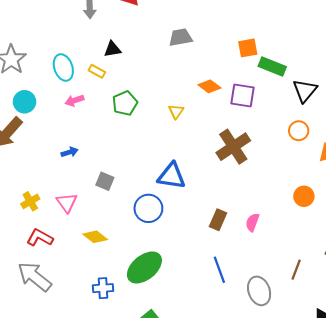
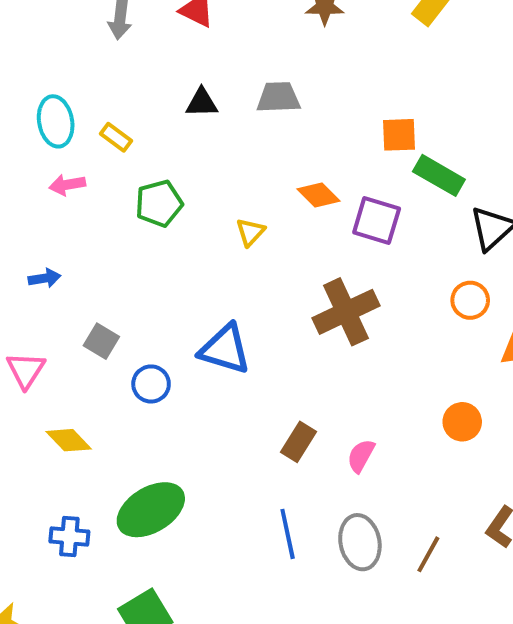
black triangle: (112, 49) -> (202, 103), moved
blue circle: (148, 208) -> (151, 384), moved, size x0.7
gray ellipse: (259, 291) -> (360, 542), moved

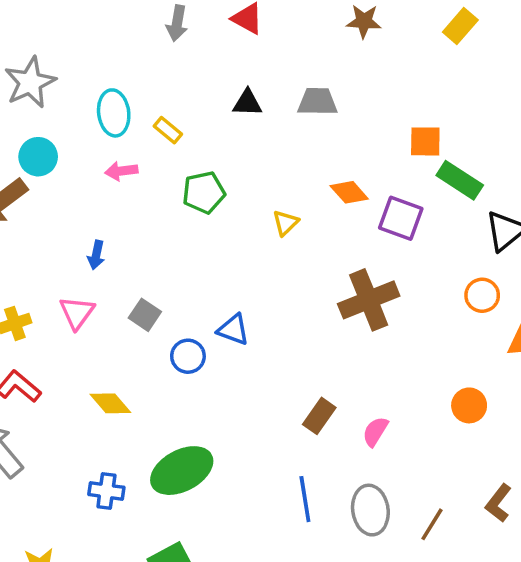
blue arrow: (45, 278) -> (96, 255), turned 108
blue triangle: (225, 349) -> (233, 330), moved, size x0.7
pink triangle: (26, 370) -> (77, 313), moved

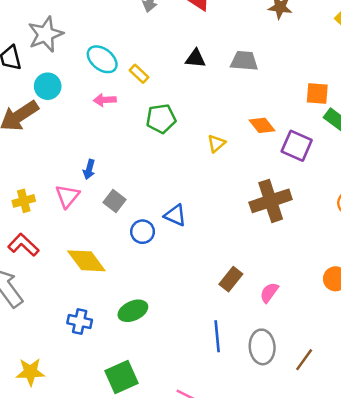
cyan ellipse: (114, 113) -> (102, 59), turned -48
blue arrow: (96, 255) -> (89, 169), moved
yellow diamond: (110, 403) -> (86, 261), size x1.4
green ellipse: (182, 471) -> (133, 311), size x0.7

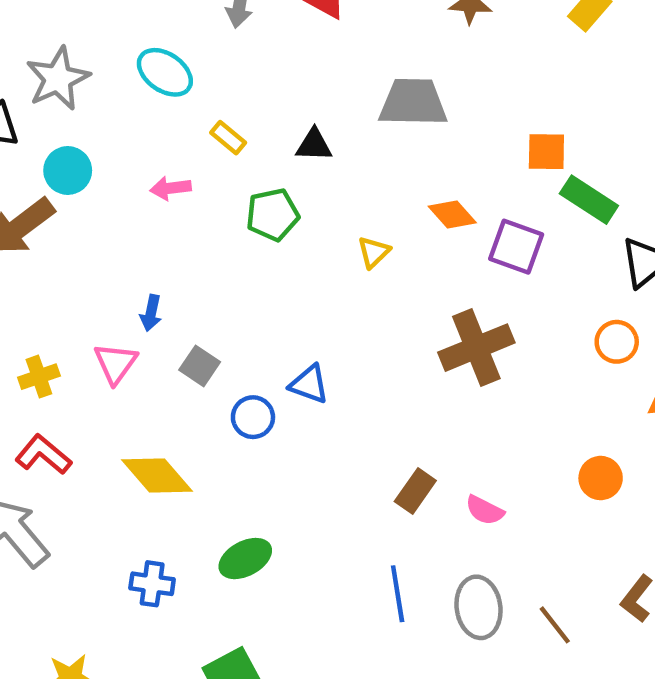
black triangle: (195, 58) -> (314, 145), moved
cyan ellipse: (102, 59) -> (165, 72), moved
gray trapezoid: (244, 61) -> (413, 102), size x1.4
pink semicircle: (269, 293) -> (485, 510), turned -95
brown line: (304, 360) -> (555, 625), turned -70

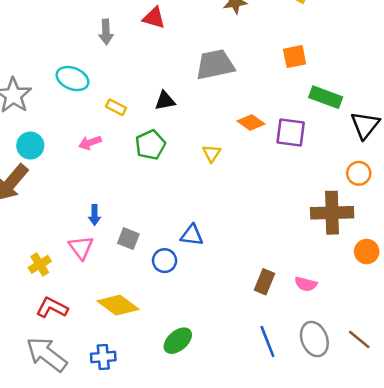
orange square: (546, 152) -> (295, 57), moved
brown cross: (476, 348) -> (332, 213), moved, turned 33
blue cross: (152, 584) -> (103, 357), moved

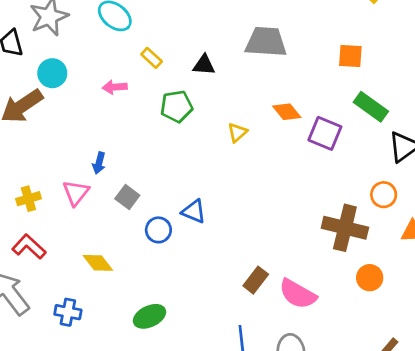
pink semicircle: (306, 284) -> (298, 294), size x1.6
yellow diamond: (118, 305) -> (98, 263), size x0.7

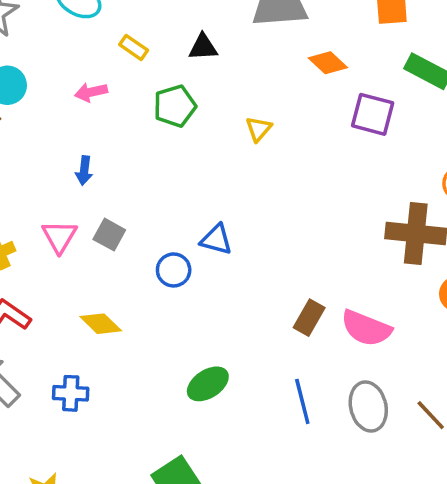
orange diamond: (287, 112) -> (328, 63), moved
blue arrow: (99, 163) -> (84, 171), moved
gray square: (127, 197) -> (109, 235), moved
green ellipse: (149, 316) -> (208, 384), moved

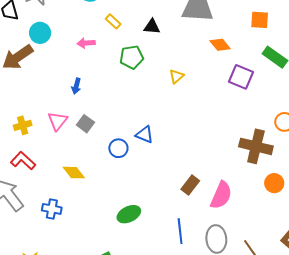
pink semicircle: (366, 328) -> (221, 195), turned -96

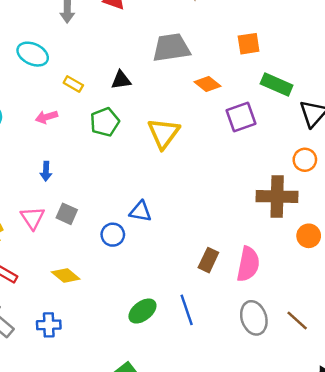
yellow triangle: (176, 76) -> (164, 133), size x1.8
purple square: (241, 77) -> (241, 117), turned -30
blue line: (180, 231) -> (187, 310), moved

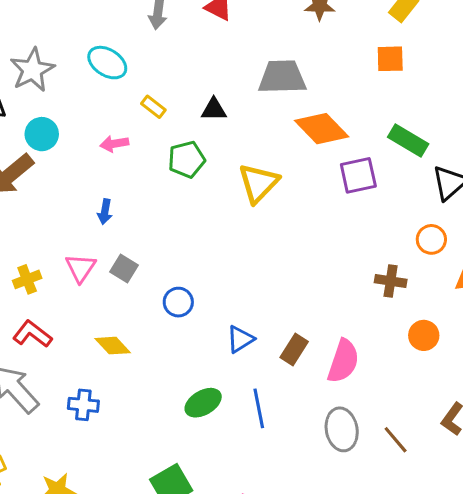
orange square: (249, 44) -> (390, 59), moved
orange diamond: (208, 84) -> (322, 129), size x1.6
brown cross: (277, 197) -> (391, 281), size x0.6
blue triangle: (140, 211) -> (240, 339), moved, turned -50

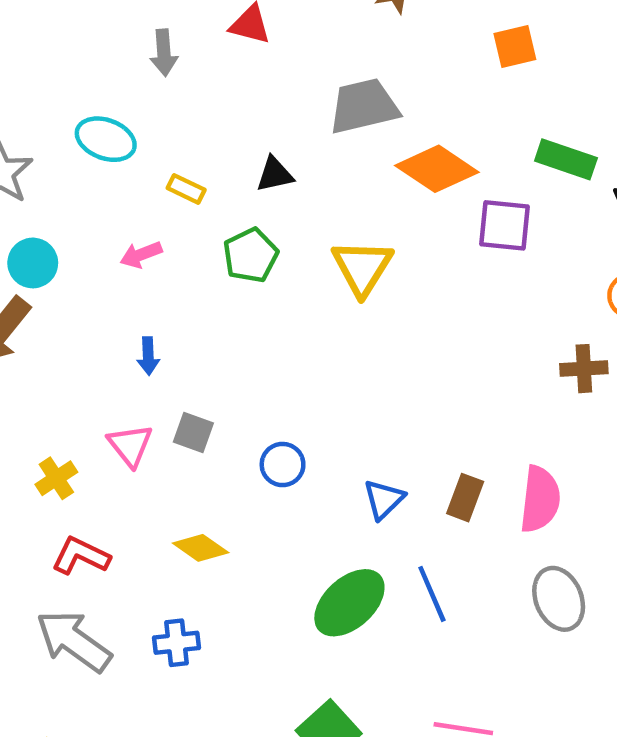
purple square: (358, 175) -> (504, 225), turned 30
green ellipse: (203, 403) -> (349, 603), size x1.4

